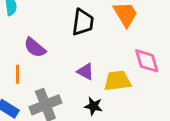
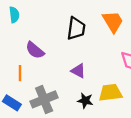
yellow trapezoid: (117, 81) -> (110, 93), moved

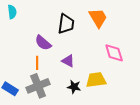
purple semicircle: (35, 50) -> (43, 43), moved
orange line: (20, 73) -> (37, 63), moved

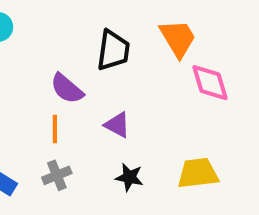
pink diamond: (114, 53) -> (210, 83), moved
yellow trapezoid: (96, 80) -> (198, 173), moved
gray cross: (38, 86) -> (57, 175), size x0.6

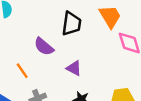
orange line: (55, 129) -> (22, 71), moved, turned -35

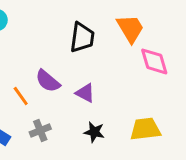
purple semicircle: (44, 47) -> (48, 81), moved

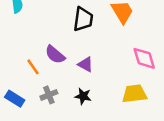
pink diamond: (154, 61) -> (144, 58), moved
black star: (94, 132) -> (83, 96), moved

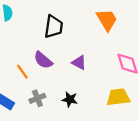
black trapezoid: (83, 19) -> (54, 27), moved
purple triangle: (86, 64) -> (79, 62), moved

